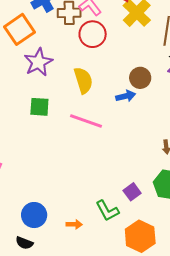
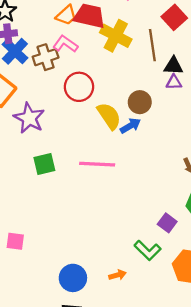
red circle: (93, 34) -> (79, 87), moved
yellow semicircle: (83, 80) -> (109, 116), moved

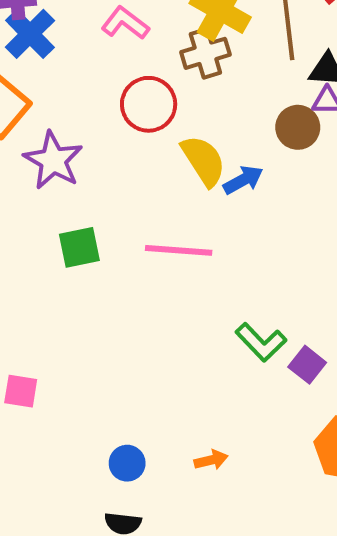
brown cross: (46, 57) -> (205, 53), moved
brown circle: (140, 102) -> (298, 127), moved
green L-shape: (148, 250) -> (261, 342), moved
blue circle: (73, 278) -> (127, 463), size x0.7

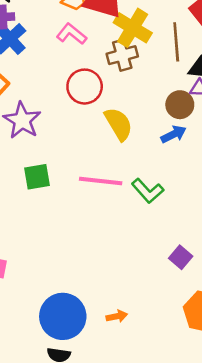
blue arrow: (243, 180) -> (174, 134), moved
green L-shape: (261, 342) -> (148, 191), moved
blue circle: (127, 463) -> (63, 316), size x2.0

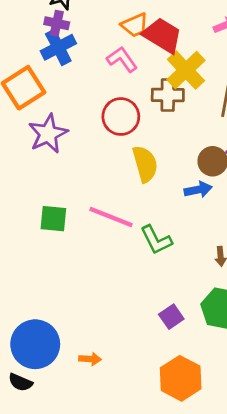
green square: (37, 177) -> (53, 219), moved

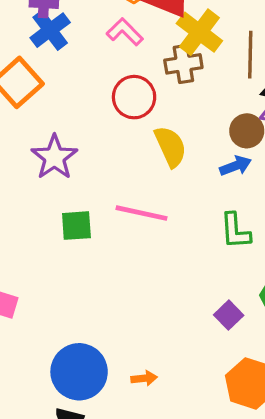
purple star: (48, 134) -> (54, 157), moved
green L-shape: (156, 240) -> (235, 231), moved, turned 32

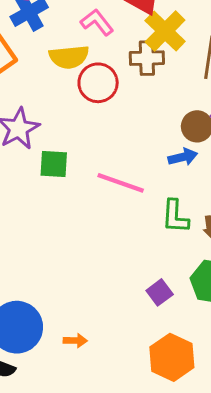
yellow semicircle: (170, 146) -> (69, 57), moved, turned 102
pink line: (142, 213) -> (121, 183), moved
green square: (76, 226) -> (54, 164), moved

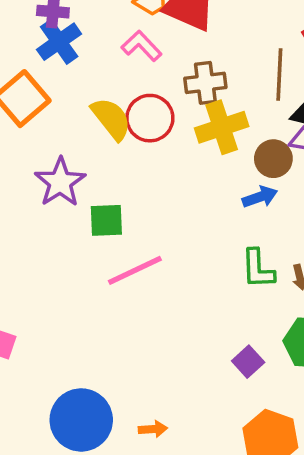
yellow cross: (165, 31) -> (222, 127), moved, turned 33
yellow semicircle: (69, 57) -> (111, 119), moved, turned -117
pink line: (121, 183) -> (135, 270), moved, turned -39

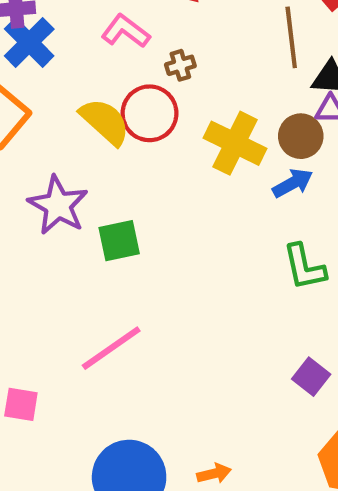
brown cross: (205, 83) -> (180, 65), moved, size x0.6
yellow cross: (222, 127) -> (235, 143), moved, turned -36
pink line: (135, 270) -> (111, 348), moved

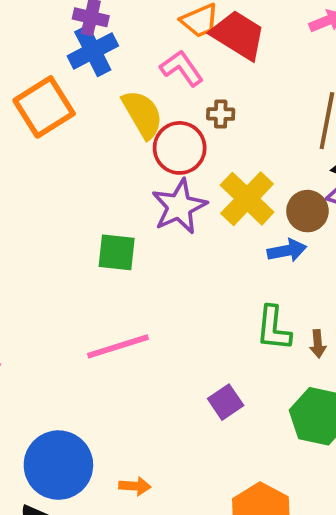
yellow semicircle: (105, 122) -> (142, 114), moved
purple star: (58, 205) -> (179, 207), moved
pink line: (111, 348) -> (118, 346), moved
purple square: (311, 377) -> (226, 402), moved

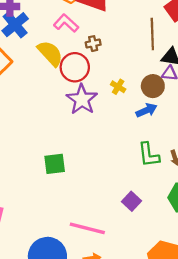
yellow cross: (247, 199) -> (118, 87), size x0.5
green square: (117, 252) -> (55, 164), moved
pink line: (118, 346) -> (87, 228), moved, turned 44

